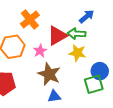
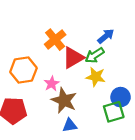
orange cross: (30, 19) -> (55, 40), moved
green arrow: (76, 34) -> (95, 55), turned -36
pink star: (40, 51) -> (52, 84), moved

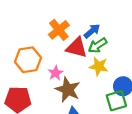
blue arrow: (106, 36) -> (92, 31), moved
red triangle: (73, 58) -> (77, 48), turned 45

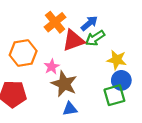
red triangle: (77, 48) -> (73, 40), turned -35
yellow star: (99, 66) -> (117, 60), moved

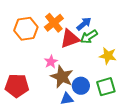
orange hexagon: (23, 53) -> (26, 29), moved
blue circle: (121, 80) -> (81, 86), moved

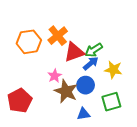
blue arrow: (84, 24) -> (91, 63), moved
red pentagon: (17, 86) -> (20, 101), turned -30
blue circle: (81, 86) -> (86, 85), moved
blue triangle: (67, 99) -> (83, 114), moved

